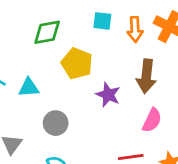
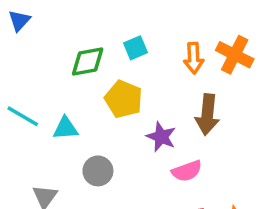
cyan square: (102, 21) -> (136, 48), moved, turned -30
pink semicircle: (152, 120) -> (187, 171), moved, turned 45

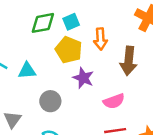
cyan square: (136, 48) -> (71, 22), moved
orange arrow: (194, 58) -> (100, 39), moved
purple star: (161, 137) -> (83, 78), moved

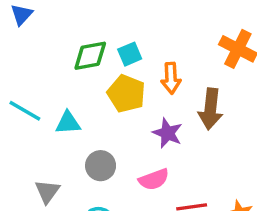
purple star: (83, 78) -> (168, 133), moved
pink semicircle: (114, 101) -> (154, 179), moved

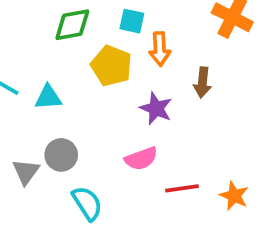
cyan square: (130, 54) -> (132, 21), moved, turned 35
brown arrow: (210, 109) -> (202, 82), size x0.7
gray circle: (101, 166) -> (61, 155), moved

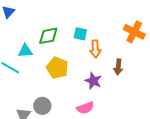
yellow pentagon: (111, 66) -> (57, 68), moved
cyan triangle: (48, 97) -> (25, 51), moved

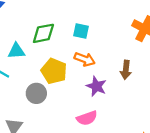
orange arrow: (95, 49) -> (85, 59), moved, turned -66
gray circle: (42, 106) -> (36, 93), moved

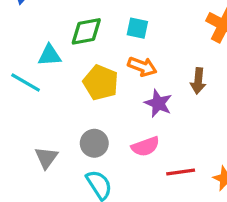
gray circle: (36, 93) -> (94, 143), moved

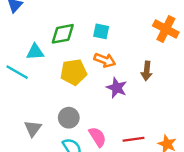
yellow pentagon: (101, 83) -> (74, 72), turned -30
pink semicircle: (145, 146) -> (98, 137), moved, turned -102

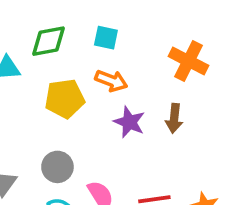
orange cross: (166, 29) -> (189, 61), moved
brown arrow: (147, 71) -> (174, 118), moved

